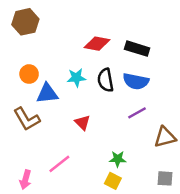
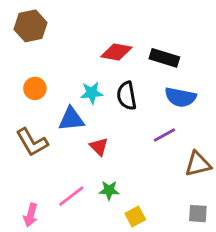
blue semicircle: (136, 81) -> (180, 97), moved
blue triangle: (47, 93) -> (71, 119), moved
green star: (118, 159) -> (109, 190), moved
yellow square: (113, 181) -> (135, 216), turned 35

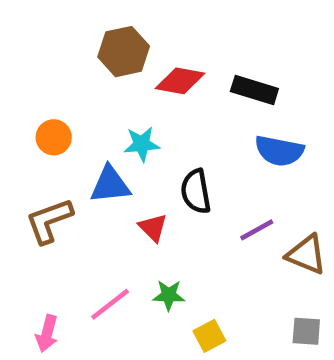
brown hexagon: (31, 26) -> (124, 52), moved
black semicircle: (127, 96) -> (196, 191), moved
purple line: (164, 135) -> (257, 230), moved
brown L-shape: (32, 142) -> (49, 221), turned 100
brown triangle: (198, 164) -> (306, 255), turned 36

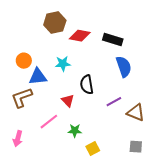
blue semicircle: (279, 151) -> (124, 67), turned -120
blue triangle: (110, 185) -> (38, 77), moved
pink line: (110, 304) -> (49, 122), moved
pink arrow: (47, 334) -> (18, 139), moved

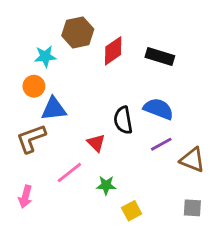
red diamond: (80, 36) -> (113, 51), turned -45
cyan star: (63, 64) -> (45, 56), moved
blue semicircle: (124, 67) -> (158, 109), moved, turned -50

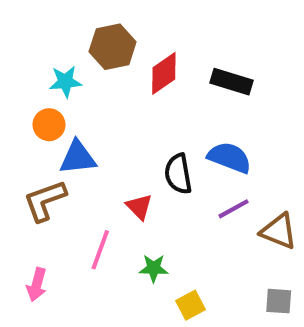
pink line: (69, 173) -> (100, 250), turned -32

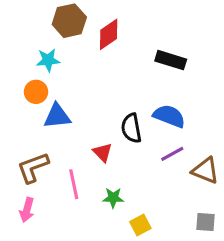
brown hexagon: (113, 47) -> (69, 21), moved
red diamond: (164, 73) -> (109, 34), moved
brown L-shape: (45, 201) -> (33, 168), moved
pink line: (100, 250) -> (74, 184), turned -32

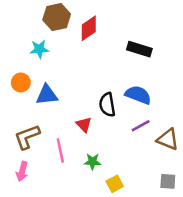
orange circle: (36, 92) -> (21, 83), moved

